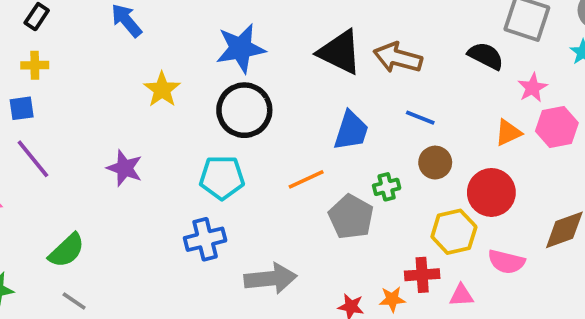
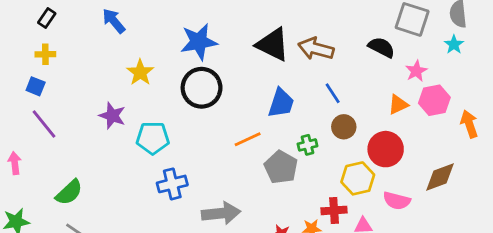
blue square: (22, 108) -> (36, 86), turned 30
blue line: (420, 118) -> (333, 93), turned 35
purple star: (125, 168) -> (112, 116), moved
cyan pentagon: (222, 177) -> (153, 138), moved

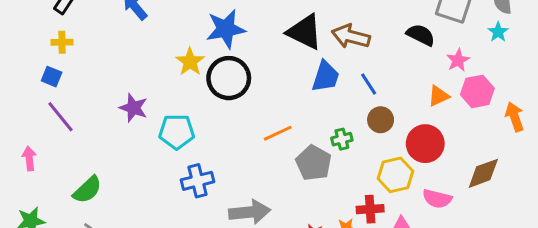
yellow star: (140, 72) -> (190, 62), moved
blue trapezoid: (281, 103) -> (325, 77), moved

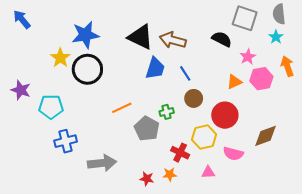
orange arrow: (515, 117) -> (287, 66), moved
red cross: (370, 209) -> (180, 153), moved, turned 30

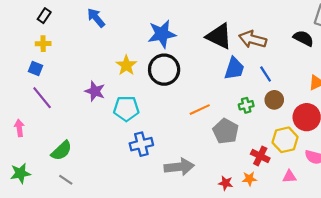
yellow star: (60, 58) -> (126, 65), moved
green cross: (167, 112) -> (246, 105), moved

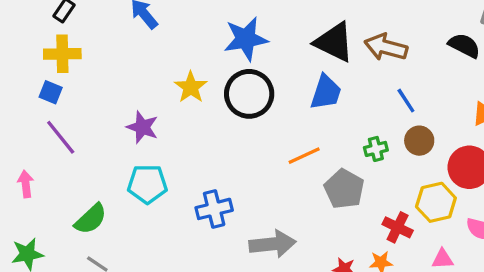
yellow cross: (43, 44) -> (62, 54), size x1.5
blue trapezoid: (234, 69) -> (326, 92), moved
cyan pentagon: (126, 109) -> (147, 184), moved

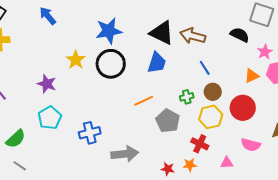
cyan pentagon: (147, 184) -> (50, 118), turned -30
yellow hexagon: (436, 202) -> (211, 117), moved

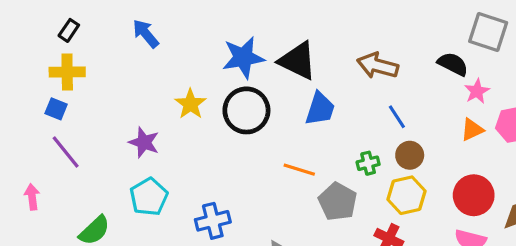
black triangle: (162, 33) -> (298, 61), moved
pink star: (265, 52) -> (477, 91), moved
orange line: (144, 101) -> (299, 170), turned 42
red circle: (243, 108) -> (474, 195), moved

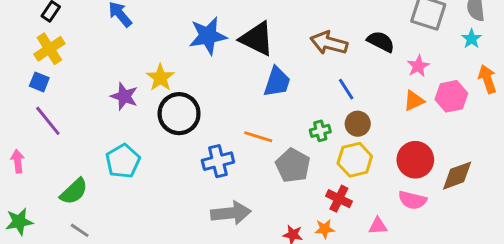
black semicircle: (453, 64) -> (381, 42), moved
yellow cross: (67, 72) -> (49, 49), turned -32
black circle: (246, 110) -> (179, 114), moved
purple star: (144, 142) -> (124, 96), moved
blue cross: (213, 221) -> (218, 161), moved

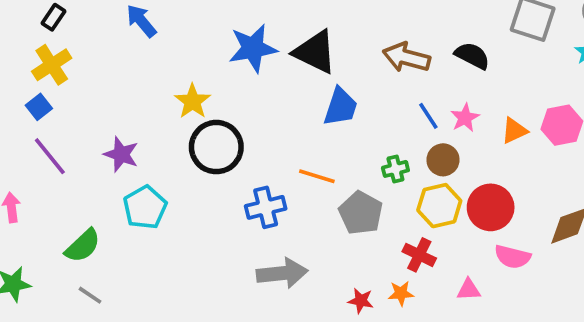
pink star: (418, 66) -> (465, 118), moved
blue square: (39, 82) -> (39, 107), turned 30
purple star: (124, 96) -> (121, 154), moved
red circle: (415, 160) -> (491, 207), moved

